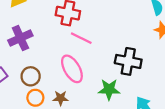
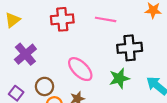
pink line: (81, 38) -> (106, 19), moved

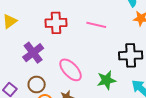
black cross: (130, 48) -> (131, 55), moved
purple cross: (25, 54) -> (33, 53), moved

